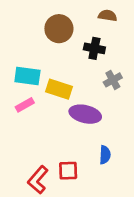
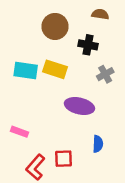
yellow rectangle: (59, 89) -> (55, 69), moved
pink rectangle: (25, 105) -> (20, 132), moved, turned 49

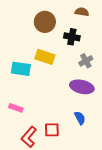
cyan rectangle: (26, 71) -> (21, 69), moved
purple ellipse: (79, 106) -> (82, 87), moved
blue semicircle: (98, 144) -> (80, 118), turned -32

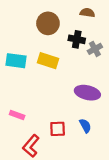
gray cross: (86, 61) -> (95, 49), moved
cyan rectangle: (21, 69) -> (16, 61), moved
red square: (52, 130) -> (58, 129), moved

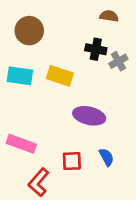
brown circle: (48, 23) -> (29, 31), moved
purple ellipse: (87, 93) -> (89, 116), moved
pink rectangle: (17, 115) -> (21, 144), size x1.5

